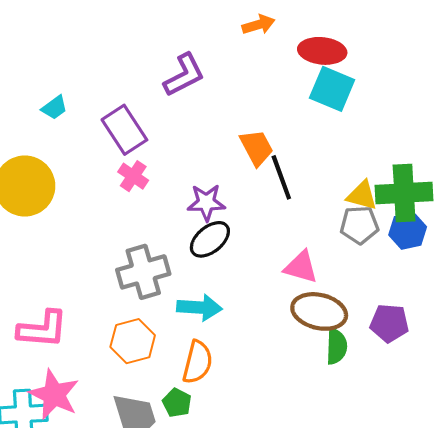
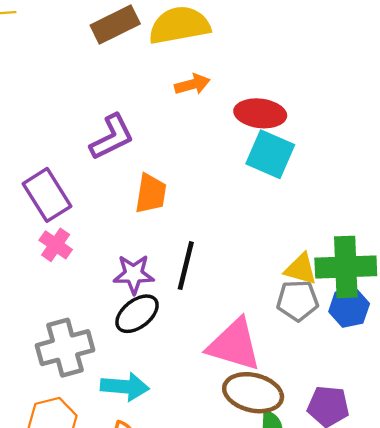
orange trapezoid: (257, 148) -> (151, 194), moved, turned 36
black line: (281, 177) -> (186, 266), moved, turned 33
pink triangle: (301, 267) -> (234, 345), size x1.5

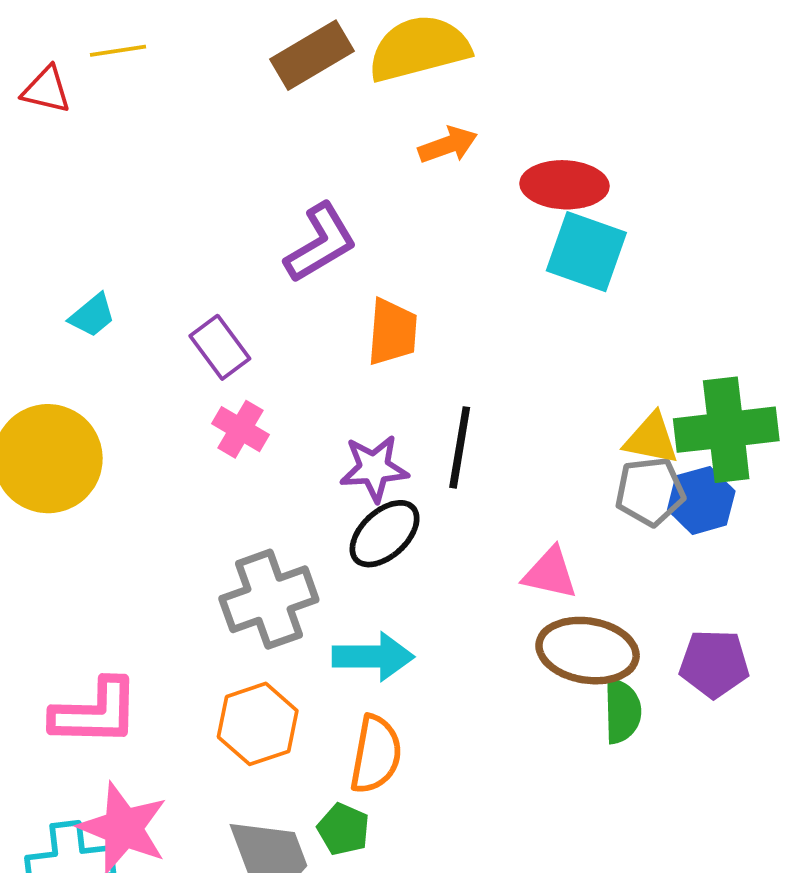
purple rectangle: (47, 195) -> (220, 347), size x0.7
blue hexagon: (349, 308) -> (701, 500), moved
pink triangle: (234, 345) -> (550, 573), size x0.6

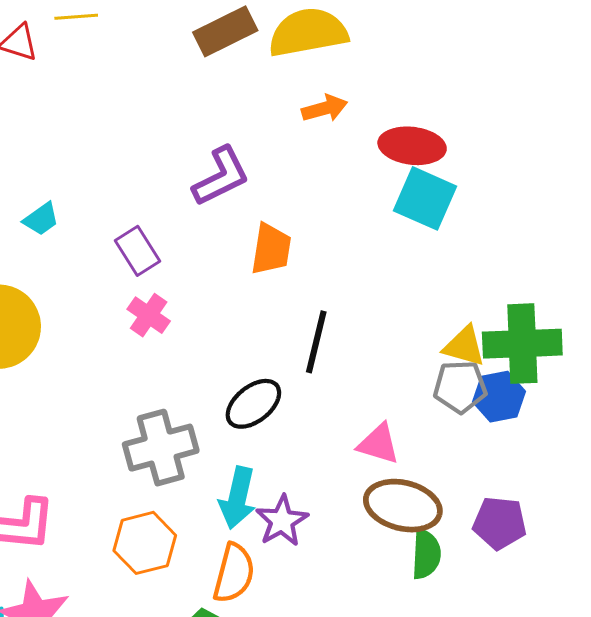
purple star: (374, 468) -> (282, 521), moved, turned -30
cyan arrow: (373, 657) -> (238, 498), turned 98

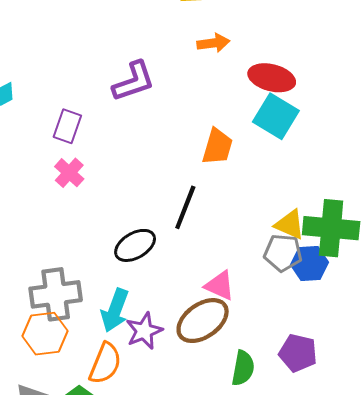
orange trapezoid: (271, 249) -> (217, 147), moved
purple rectangle: (137, 251) -> (67, 126), turned 44
gray cross: (161, 448) -> (56, 294), moved
brown ellipse: (403, 506) -> (203, 321), moved, turned -56

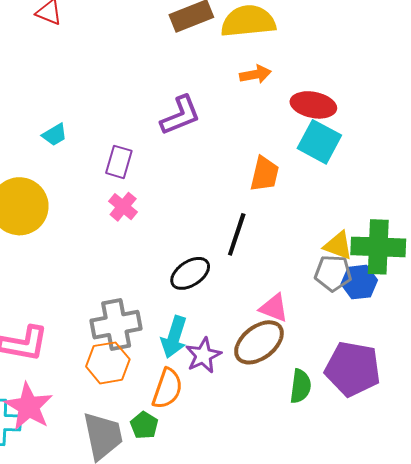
purple pentagon: (298, 353) -> (353, 369), size x1.5

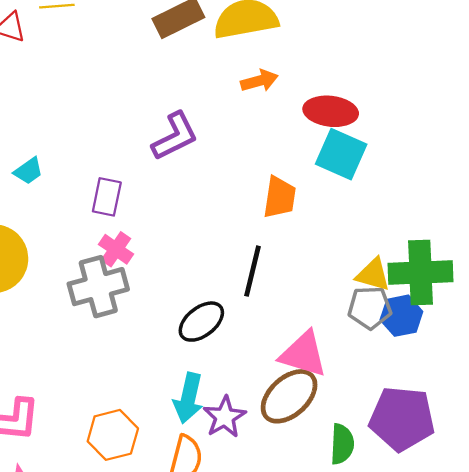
pink triangle: (274, 308) -> (303, 354), size x1.4
gray cross: (116, 325) -> (98, 287), moved

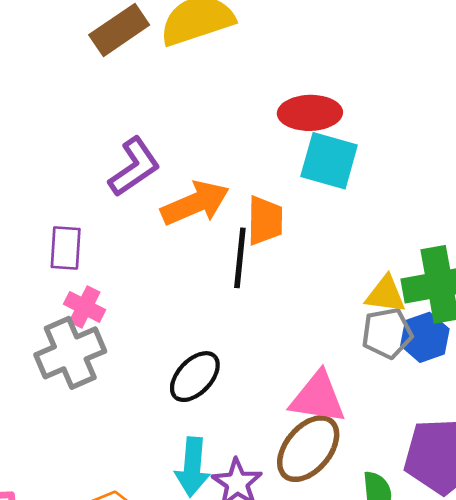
orange arrow: (259, 81) -> (195, 203), moved, size x1.6
black line: (253, 271) -> (240, 258), moved

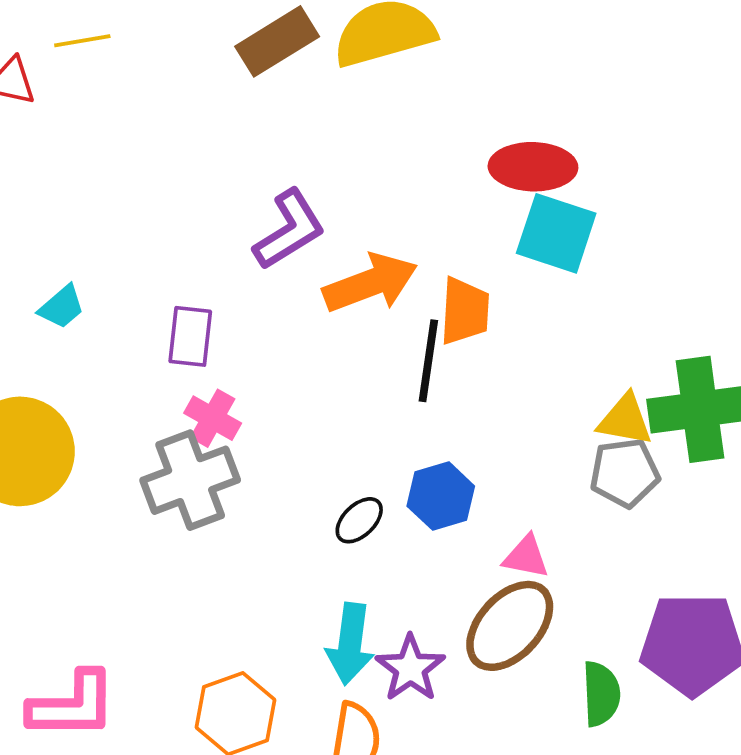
blue hexagon: (425, 337) -> (441, 496), moved
black ellipse: (195, 377) -> (359, 520), size x0.7
pink triangle: (318, 398) -> (526, 557), size x0.6

